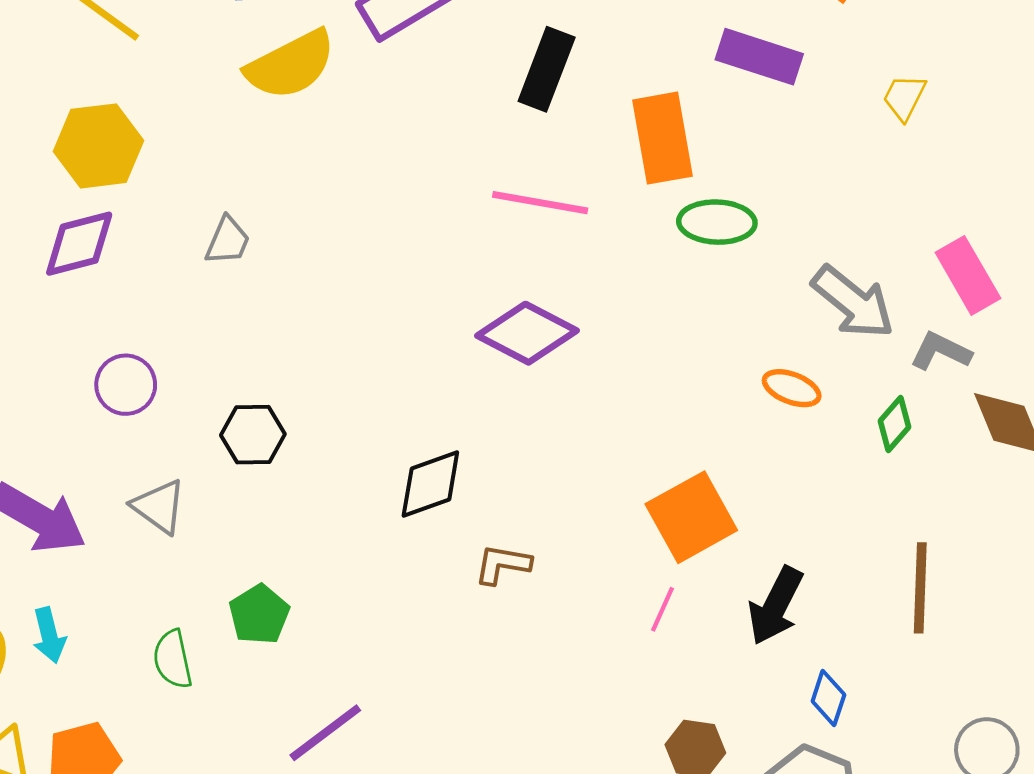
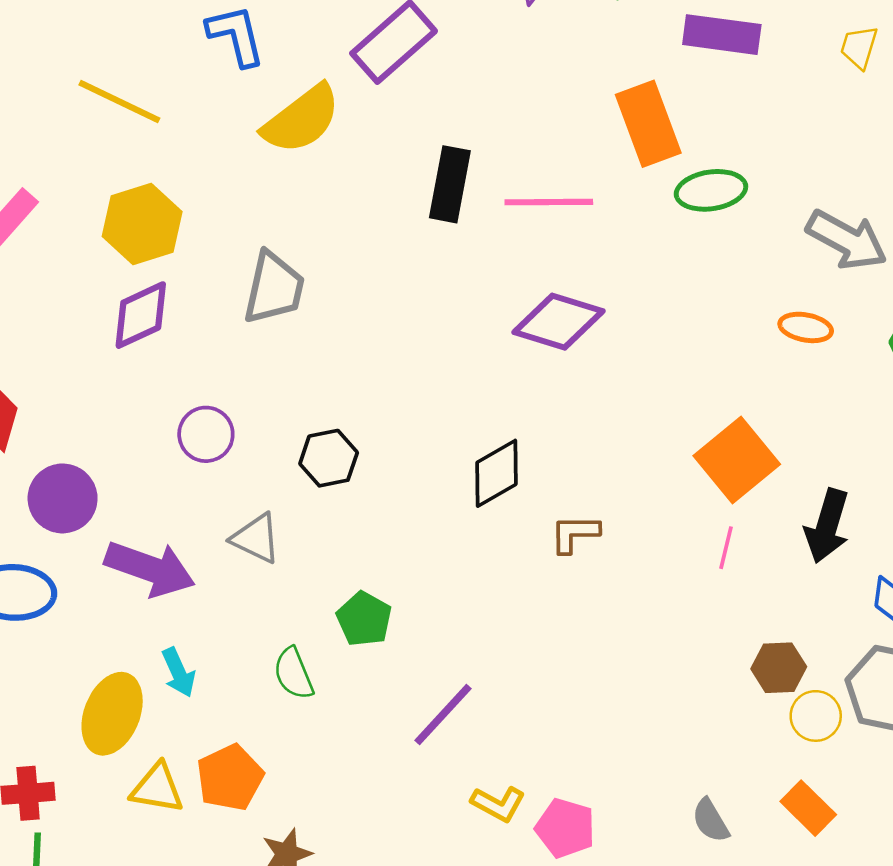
black rectangle: (547, 69) -> (450, 184), moved
gray trapezoid: (228, 241) -> (274, 288), size x1.6

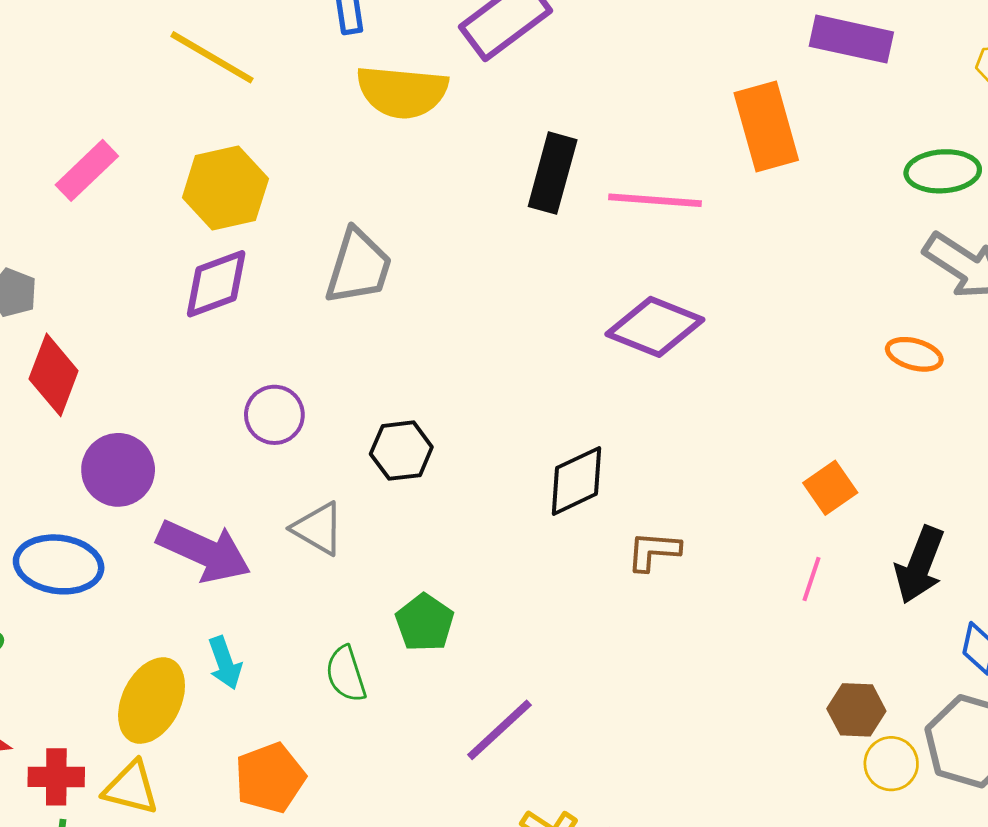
yellow semicircle: (302, 119) -> (402, 92), turned 38
green ellipse: (711, 190) -> (943, 171), moved
orange square: (737, 460) -> (830, 488), size x0.6
yellow triangle: (157, 788) -> (131, 788), moved

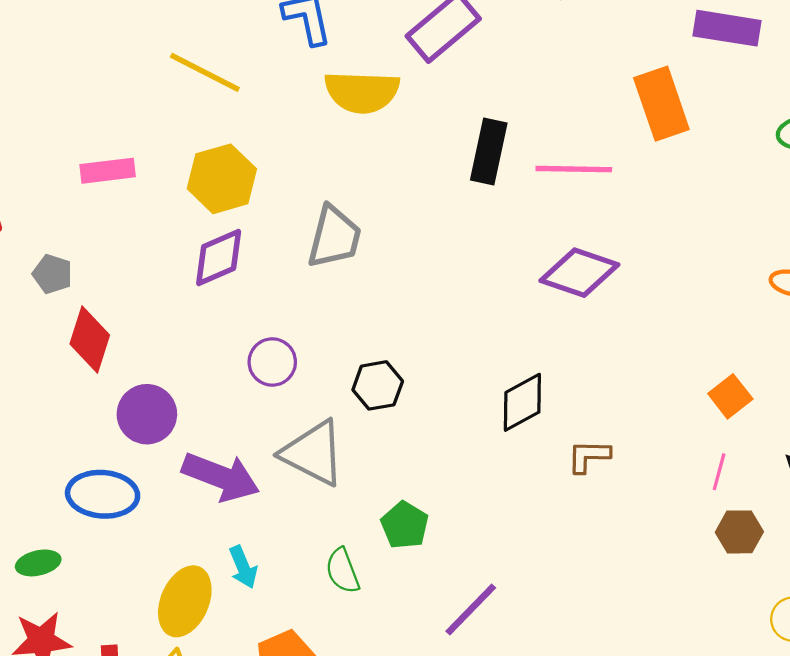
pink rectangle: (87, 170) -> (108, 171), turned 40
gray triangle: (318, 529) -> (313, 453), size x1.5
brown hexagon: (856, 710) -> (739, 532), moved

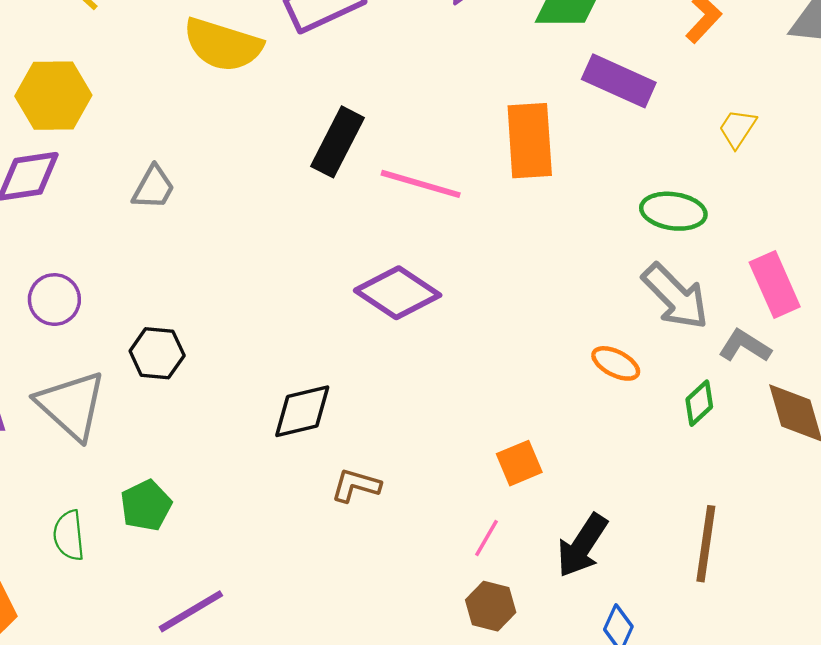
gray trapezoid: (334, 237) -> (154, 187), size x0.7

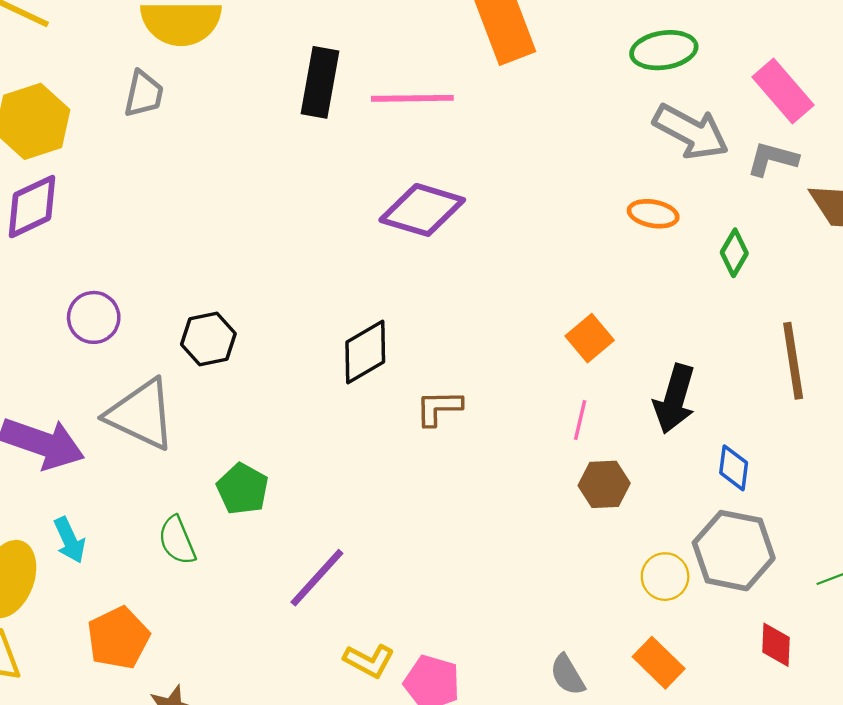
gray trapezoid: (154, 187) -> (144, 94), moved
green diamond: (699, 403) -> (734, 253), moved

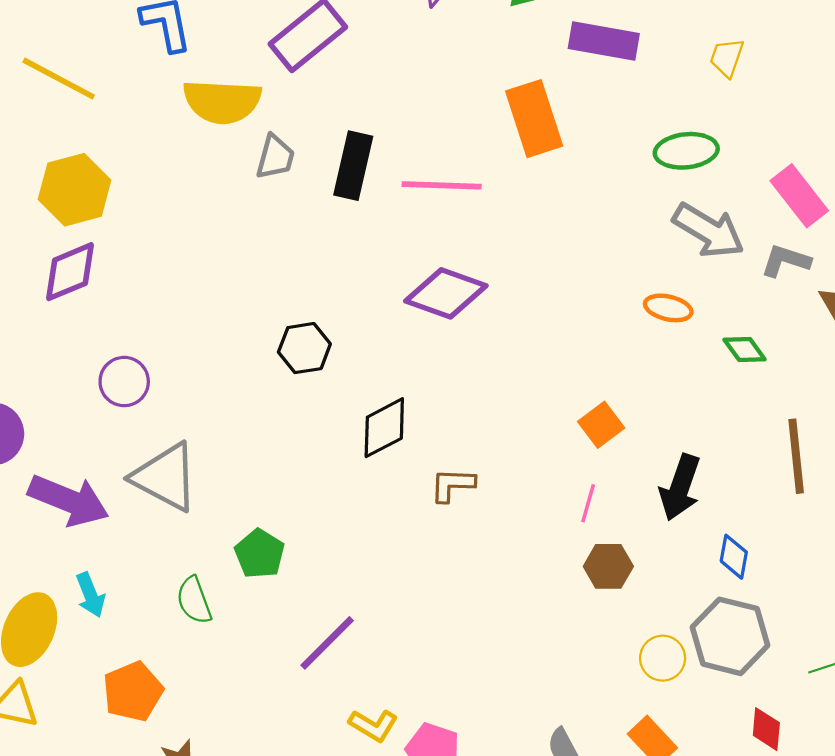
gray trapezoid: (144, 94) -> (275, 157), moved
green diamond: (734, 253) -> (745, 349), turned -69
black hexagon: (208, 339) -> (304, 348), moved

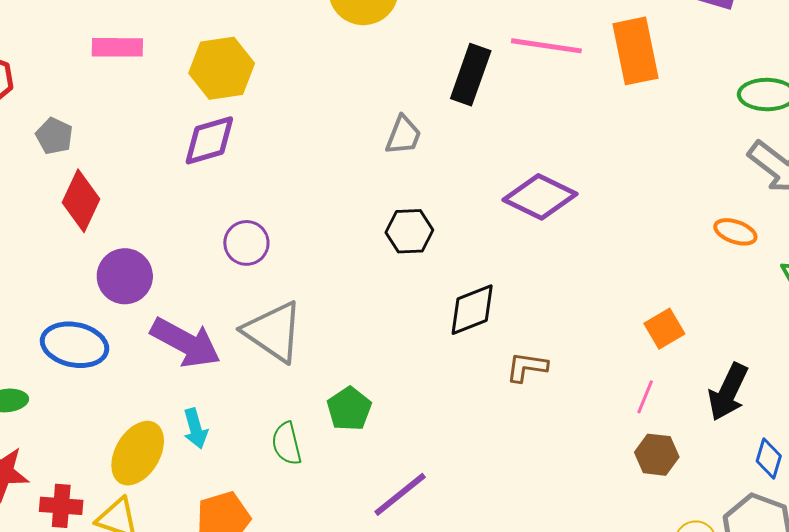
gray trapezoid: (275, 157) -> (403, 135), moved
pink line: (442, 185) -> (546, 46), moved

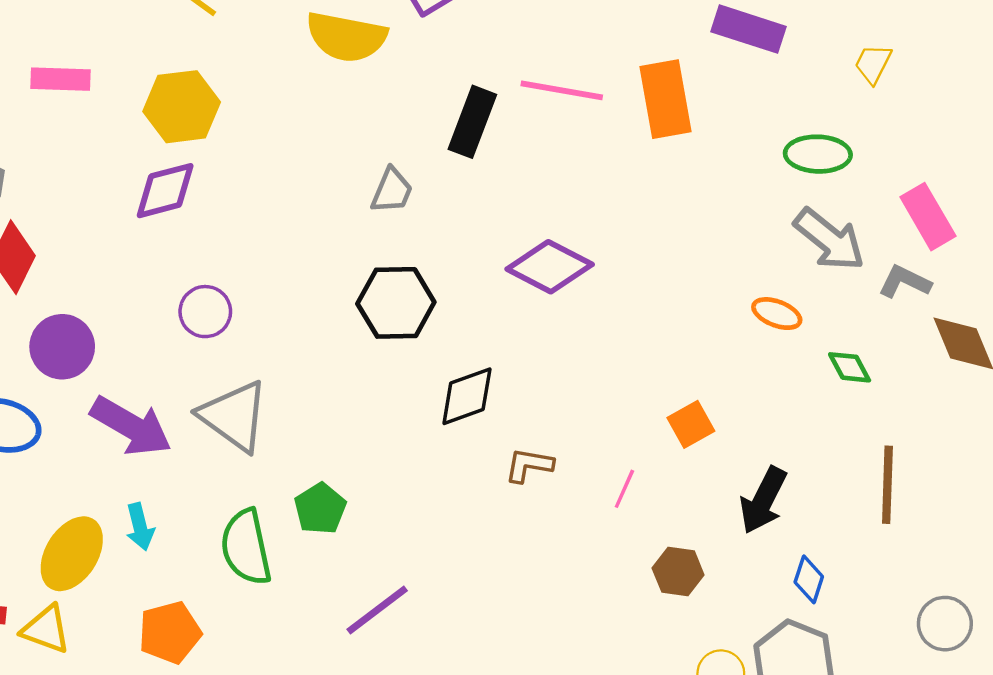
black hexagon: (409, 231) -> (396, 303), size x1.4
pink line: (645, 397) -> (624, 489), moved
green semicircle: (287, 444) -> (246, 547), size x1.5

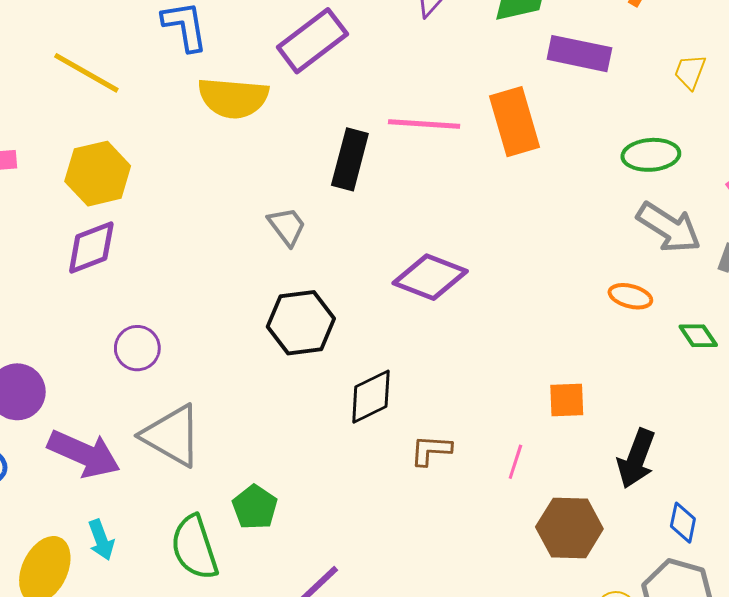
gray trapezoid: (392, 191) -> (287, 226), turned -54
orange square: (691, 424) -> (567, 400), turned 33
brown hexagon: (678, 571) -> (569, 528), size x1.5

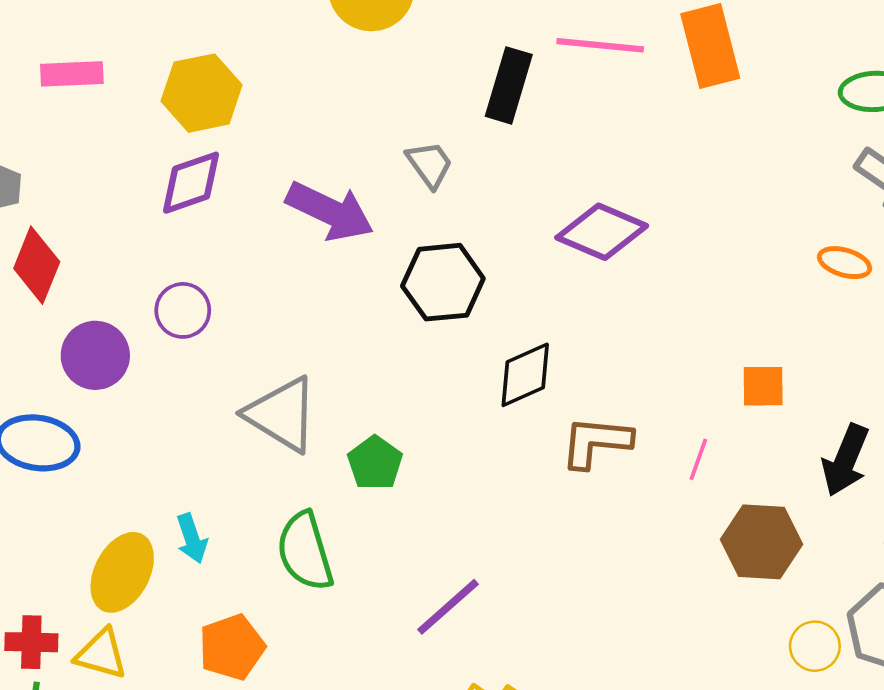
purple circle: (137, 348) -> (183, 310), moved
brown L-shape: (431, 450) -> (596, 442), size x1.4
purple arrow: (84, 454) -> (330, 211), moved
green pentagon: (255, 507) -> (375, 463), moved

